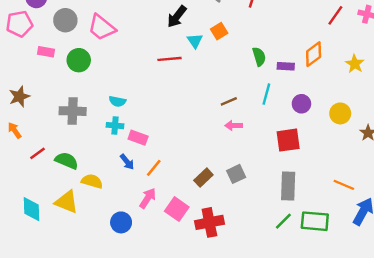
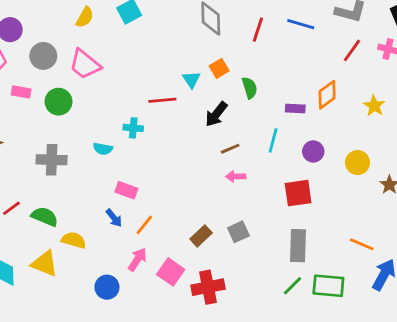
black arrow: (177, 17) -> (216, 114), moved
green semicircle: (259, 57) -> (250, 88), moved
cyan cross: (115, 126) -> (133, 128), moved

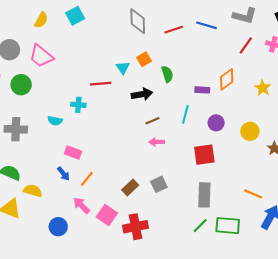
red line: (258, 30) -> (174, 30), turned 54
black arrow: (216, 114) -> (142, 94), turned -138
pink arrow: (137, 259) -> (81, 205), turned -78

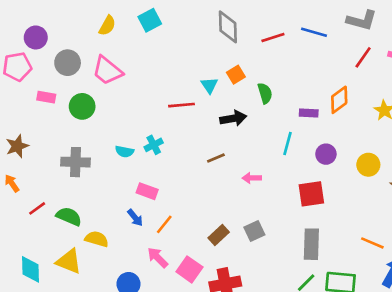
cyan cross: (78, 105) -> (154, 145), moved, turned -32
brown line: (152, 121) -> (216, 158), moved

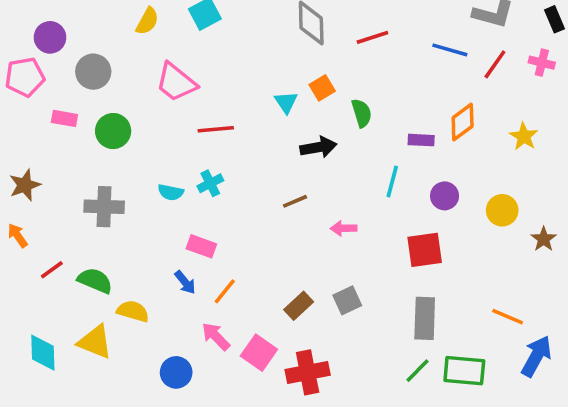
blue line: (314, 32) -> (450, 50), moved
pink trapezoid: (107, 71) -> (176, 82), moved
red line: (182, 105) -> (216, 129), moved

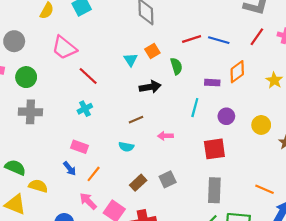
red line: (372, 37) -> (192, 39), moved
blue line: (450, 50) -> (219, 40), moved
red line: (216, 129) -> (88, 76), turned 48
cyan semicircle: (171, 192) -> (126, 147), moved
gray cross: (104, 207) -> (30, 112), moved

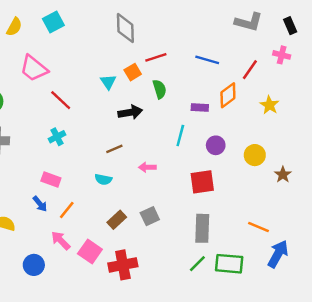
red line: (257, 37) -> (250, 70), moved
red line: (192, 39) -> (156, 57), moved

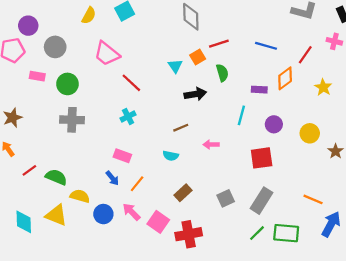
gray square: (150, 216) -> (226, 198), moved
gray rectangle: (202, 228) -> (262, 201), turned 30
blue circle: (34, 265) -> (103, 214), moved

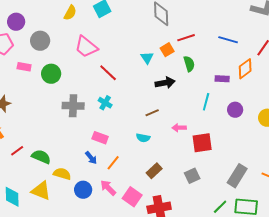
cyan cross: (128, 116) -> (105, 103), turned -32
gray cross: (72, 120) -> (73, 106), moved
red square: (262, 158) -> (202, 143), moved
gray rectangle: (262, 201) -> (237, 176), moved

